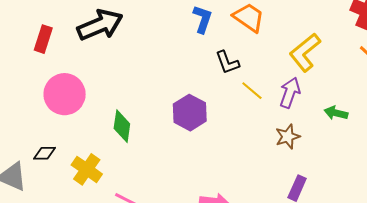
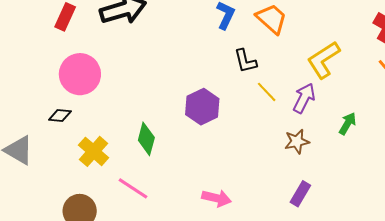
green arrow: (336, 113) -> (347, 124), turned 100
green diamond: (122, 126) -> (146, 139), moved
black diamond: (45, 153) -> (60, 115), moved

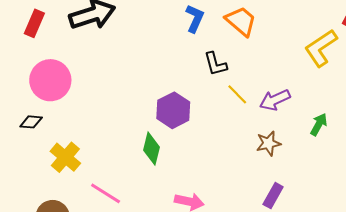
yellow L-shape: (324, 60) -> (321, 48), moved
purple arrow: (304, 98) -> (275, 100), turned -140
green diamond: (146, 139) -> (152, 149), moved

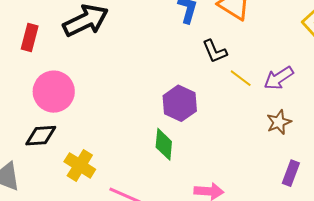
black diamond: (31, 122) -> (41, 136), size x1.4

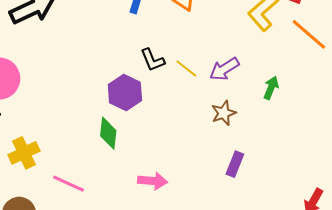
black L-shape: (215, 51) -> (152, 60), moved
yellow cross: (80, 165) -> (24, 153), turned 32

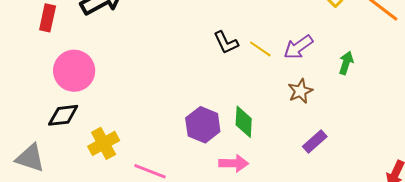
purple hexagon: (125, 92) -> (203, 125), moved
green diamond: (108, 133) -> (244, 122), moved
purple rectangle: (235, 164) -> (315, 141), turned 30

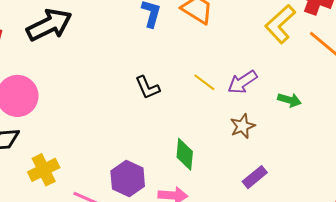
black L-shape: (226, 43) -> (147, 87), moved
green arrow: (346, 63) -> (289, 100), turned 85
purple hexagon: (203, 125) -> (128, 179), moved

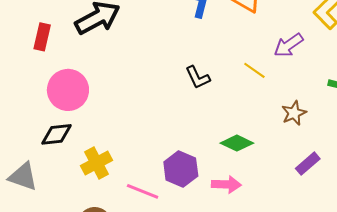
purple arrow: (242, 82) -> (289, 45), moved
green diamond: (185, 154) -> (237, 143), turned -68

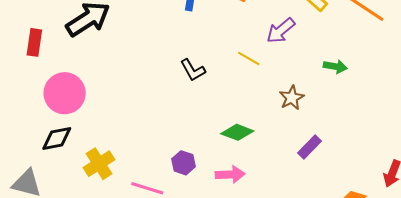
purple hexagon: (181, 169) -> (183, 163), size x0.7

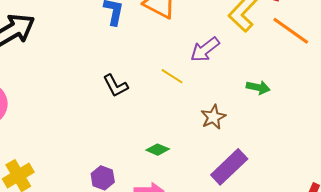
green diamond: (237, 132) -> (158, 150), size x0.7
purple rectangle: (310, 147) -> (229, 167), size x1.5

